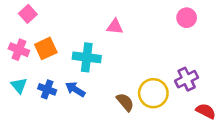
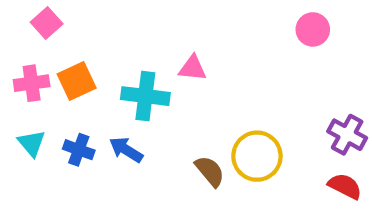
pink triangle: (115, 27) -> (193, 68), moved
pink cross: (19, 50) -> (32, 83), turned -30
purple cross: (187, 79) -> (347, 135), moved, turned -35

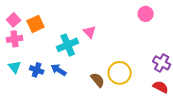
pink square: (47, 23) -> (14, 20), moved
pink triangle: (193, 68) -> (90, 32), turned 40
orange square: (77, 81) -> (36, 24), moved
cyan cross: (145, 96) -> (68, 45), turned -30

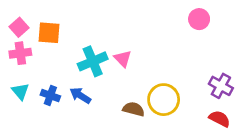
orange square: (36, 24) -> (49, 33), turned 30
pink triangle: (90, 32) -> (123, 59), moved
brown semicircle: (98, 80) -> (134, 109), turned -35

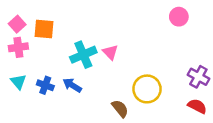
brown semicircle: (134, 109) -> (120, 109), moved, turned 36

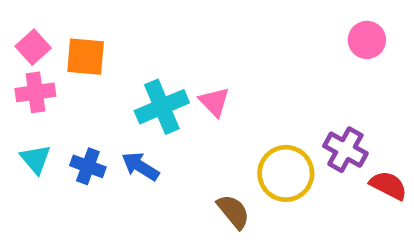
pink circle: (179, 17) -> (367, 40), moved
purple cross: (198, 77) -> (345, 150), moved
red semicircle: (197, 106) -> (388, 185), moved

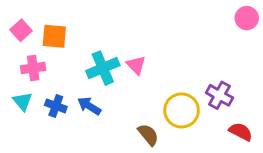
pink circle: (367, 40) -> (247, 18), moved
pink cross: (35, 92) -> (33, 68), moved
red semicircle: (388, 185) -> (241, 132), moved

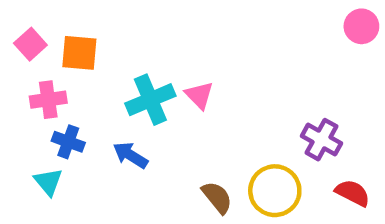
cyan triangle: (23, 101) -> (48, 182), moved
blue cross: (56, 106) -> (68, 142), moved
yellow circle: (182, 110) -> (275, 191), moved

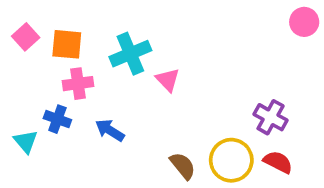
pink cross: (48, 100) -> (78, 84), moved
cyan cross: (150, 100) -> (130, 54), moved
cyan triangle: (48, 182) -> (26, 142), moved
red semicircle: (353, 193) -> (278, 162), moved

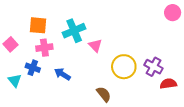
pink square: (26, 37) -> (10, 44), moved
yellow circle: (231, 160) -> (124, 67), moved
red semicircle: (278, 162) -> (168, 84), moved, turned -35

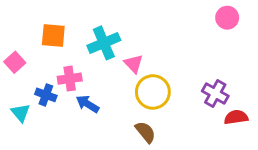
pink circle: (173, 13) -> (227, 18), moved
pink cross: (44, 48) -> (70, 79), moved
yellow circle: (124, 67) -> (153, 92), moved

